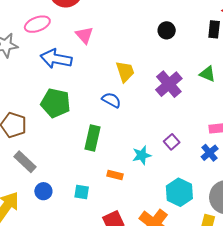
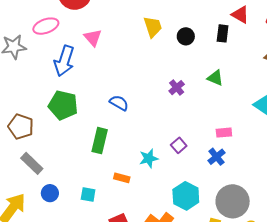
black circle: (167, 30) -> (186, 36), moved
blue arrow: (56, 59) -> (64, 61), turned -84
yellow trapezoid: (125, 72) -> (153, 27), moved
purple cross: (169, 84) -> (177, 88), size x0.6

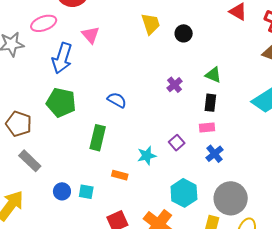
black rectangle: (223, 33) -> (210, 103), moved
pink rectangle: (224, 133) -> (207, 127), moved
blue circle: (50, 193) -> (62, 191), moved

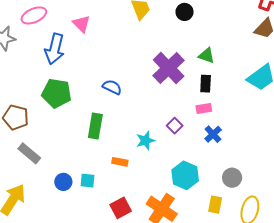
black circle: (184, 33) -> (185, 12), moved
purple cross: (175, 85) -> (169, 68), size x2.0
gray circle: (231, 198) -> (232, 178), size x0.6

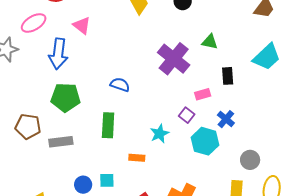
black rectangle: (206, 84) -> (228, 76), moved
pink rectangle: (204, 109) -> (203, 94), moved
gray rectangle: (29, 153) -> (61, 142), moved, turned -40
cyan hexagon: (185, 175) -> (205, 141), moved

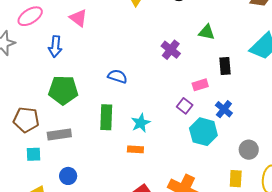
blue arrow: (58, 54) -> (55, 47), size x0.7
purple cross: (174, 59) -> (171, 50), size x0.6
cyan star: (160, 134) -> (141, 123), moved
cyan square: (107, 180) -> (34, 154), moved
blue circle: (83, 185) -> (68, 176), moved

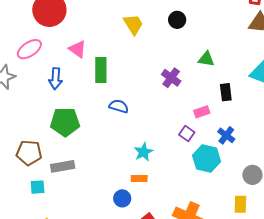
green rectangle: (106, 117) -> (101, 70), moved
blue circle: (68, 176) -> (122, 198), moved

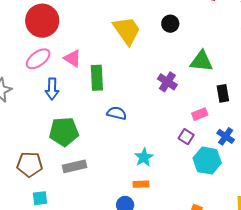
yellow trapezoid: (133, 24) -> (127, 31), size x1.4
pink ellipse: (29, 49) -> (38, 59), moved
green triangle: (206, 59) -> (202, 61), size x1.4
gray rectangle: (63, 166) -> (74, 166), moved

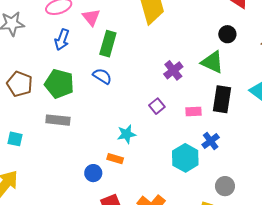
black circle: (170, 24) -> (227, 34), moved
black rectangle: (223, 93) -> (222, 99), size x1.5
blue semicircle: (117, 113) -> (102, 76), moved
purple square: (186, 137) -> (157, 106), moved
brown pentagon: (30, 164) -> (20, 84), moved

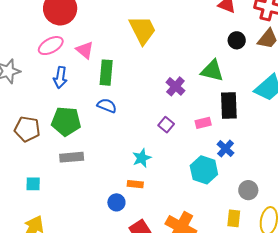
black circle: (227, 34) -> (237, 40), moved

